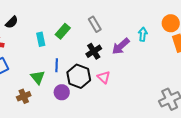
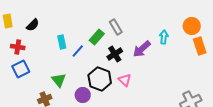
green rectangle: (63, 31) -> (97, 37), moved
blue line: (57, 65) -> (78, 51), moved, turned 40

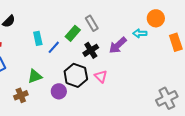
orange circle: (192, 26) -> (156, 18), moved
cyan arrow: (164, 37) -> (140, 33), turned -96
green triangle: (59, 80) -> (35, 76), turned 49

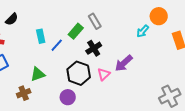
cyan arrow: (140, 33) -> (143, 31), turned -48
purple arrow: (118, 45) -> (124, 63), moved
pink triangle: (101, 76) -> (104, 74), turned 32
purple circle: (59, 91) -> (68, 97), moved

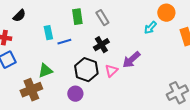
green rectangle: (76, 31) -> (77, 17), moved, turned -49
blue line: (57, 45) -> (64, 42), turned 32
brown cross: (24, 93) -> (31, 90), size x1.5

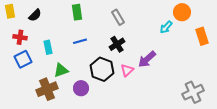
green rectangle: (77, 17) -> (77, 12), moved
cyan rectangle: (48, 33) -> (48, 47), moved
purple circle: (75, 94) -> (81, 88), moved

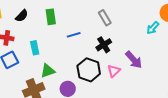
green rectangle: (77, 12) -> (51, 17), moved
blue line: (80, 41) -> (74, 35), moved
purple arrow: (147, 59) -> (134, 60), turned -90

